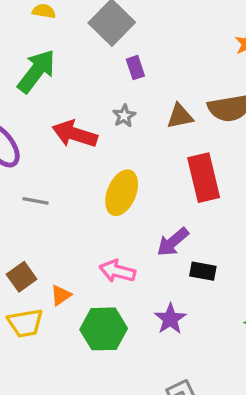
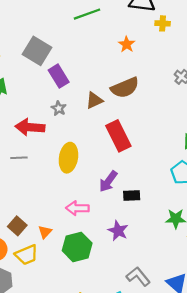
purple rectangle: (135, 68) -> (59, 76), size x1.5
gray line: (35, 201) -> (19, 158), moved

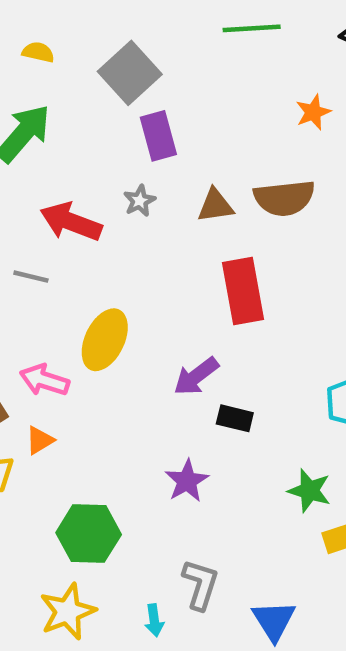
yellow ellipse: (68, 158) -> (105, 340), moved
pink arrow: (77, 208) -> (44, 380), moved
green hexagon: (77, 247) -> (89, 534), moved
gray L-shape: (138, 277) -> (200, 584), turned 40

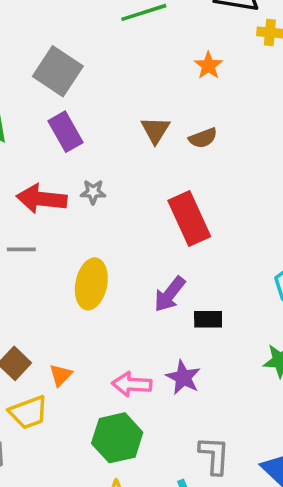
purple rectangle: (158, 136) -> (66, 132), moved
brown semicircle: (284, 198) -> (203, 138), size x0.6
gray star: (140, 201) -> (93, 192), moved, turned -30
brown triangle: (215, 206) -> (155, 130), moved, turned -36
pink arrow: (44, 380) -> (132, 384), moved

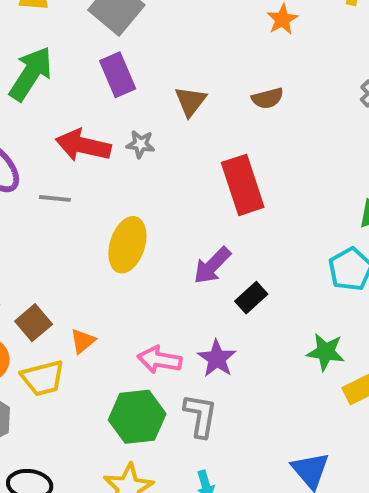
brown triangle: (155, 130) -> (190, 101), moved
black rectangle: (208, 319) -> (251, 298), turned -48
gray L-shape: (214, 455) -> (200, 416), moved

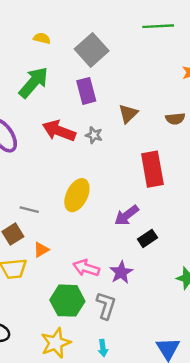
gray line: (55, 198) -> (29, 210), moved

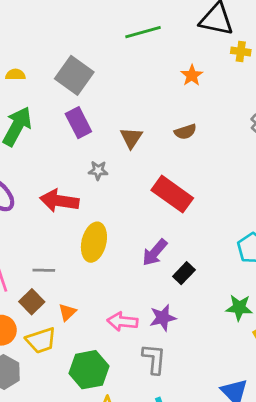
red arrow: (59, 131) -> (59, 201), moved
red rectangle: (152, 169) -> (172, 194), turned -32
purple star: (121, 272) -> (163, 318), turned 30
green hexagon: (67, 301) -> (89, 370), moved

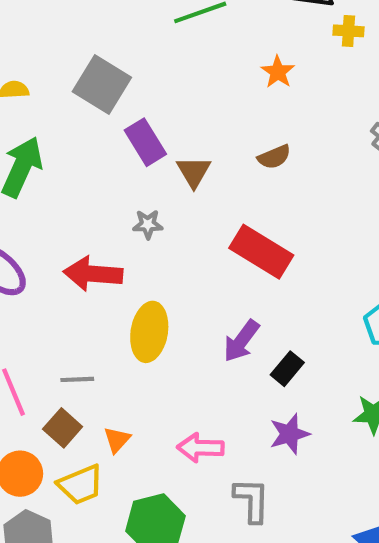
purple rectangle: (78, 123) -> (145, 142), moved
purple star: (163, 318) -> (290, 434), moved

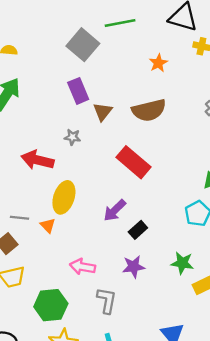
gray square: (102, 85) -> (83, 45), moved
brown semicircle: (274, 157) -> (149, 110), size x1.8
orange triangle: (117, 440) -> (48, 226), moved, turned -35

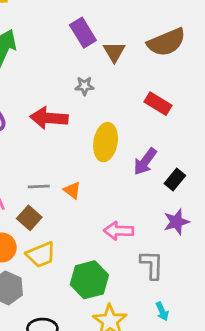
red rectangle: (134, 162) -> (158, 104), size x0.7
yellow ellipse: (64, 197) -> (106, 142), moved

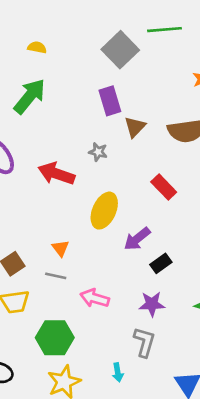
gray line: (39, 186) -> (56, 276), moved
gray L-shape: (152, 265) -> (144, 342), moved
cyan arrow: (162, 311) -> (118, 372), moved

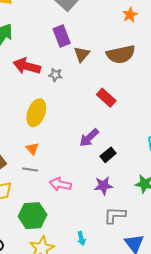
red arrow: (56, 174) -> (27, 66), moved
yellow ellipse: (104, 211) -> (36, 113), moved
gray L-shape: (144, 342) -> (115, 215), moved, turned -100

